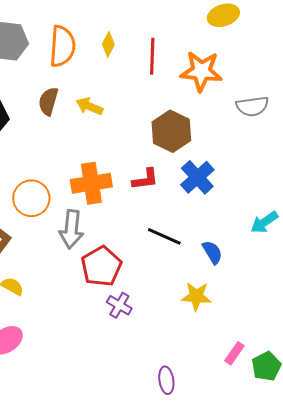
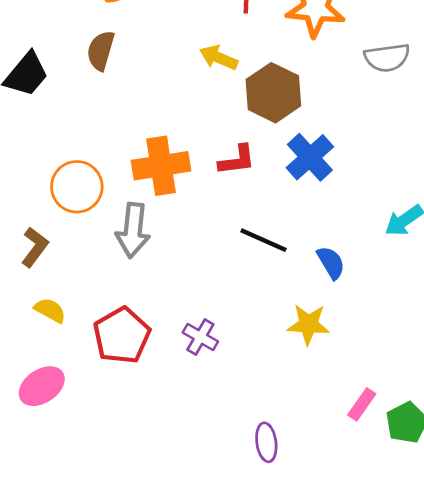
yellow arrow: (89, 106) -> (219, 58), moved
red pentagon: (101, 266) -> (122, 336), moved

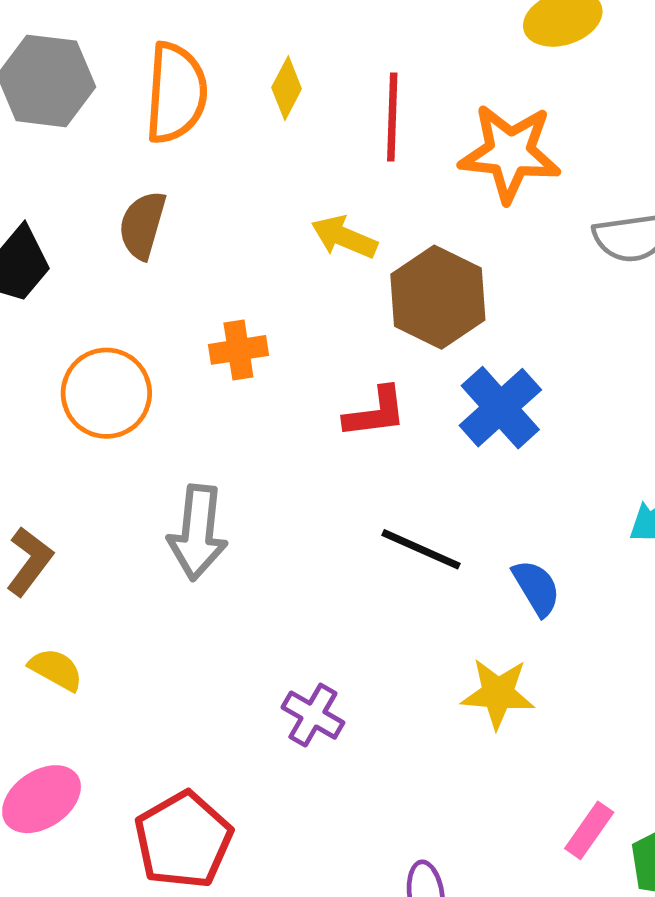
orange cross: (161, 166) -> (238, 350), moved, size x0.6
orange circle: (77, 187) -> (106, 393), moved
red pentagon: (122, 336) -> (183, 840), moved

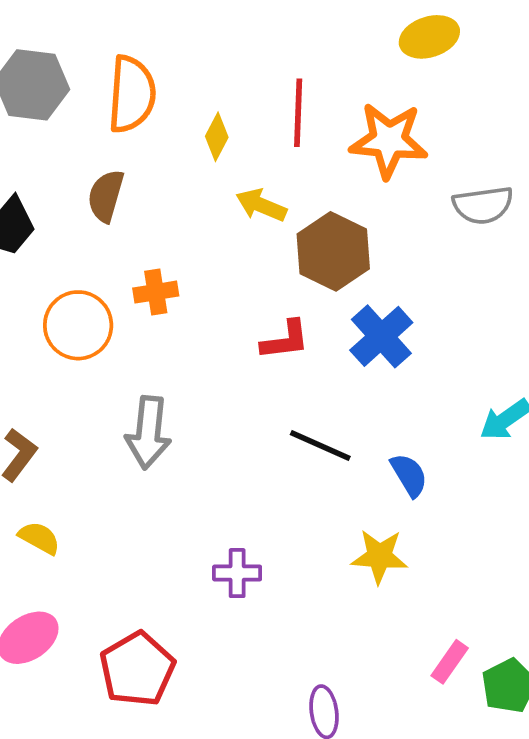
yellow diamond: (287, 88) -> (217, 137), moved
orange cross: (238, 350) -> (156, 292), moved
purple cross: (313, 715) -> (237, 573), turned -30

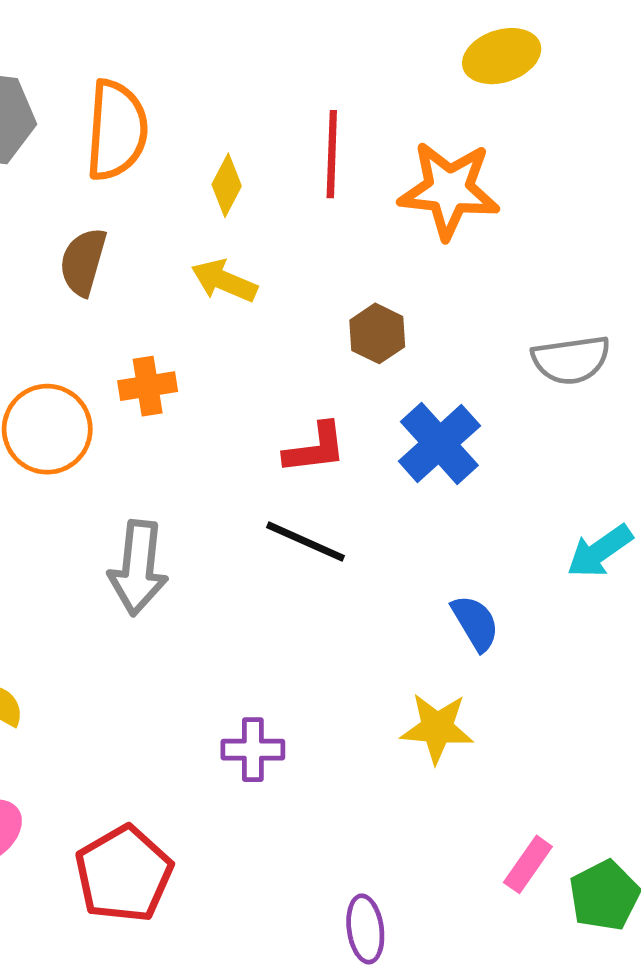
yellow arrow: (261, 205) -> (224, 281), moved
gray semicircle: (483, 205) -> (571, 360), moved
brown hexagon: (333, 251) -> (377, 333), size x0.6
black line: (320, 445) -> (306, 542), moved

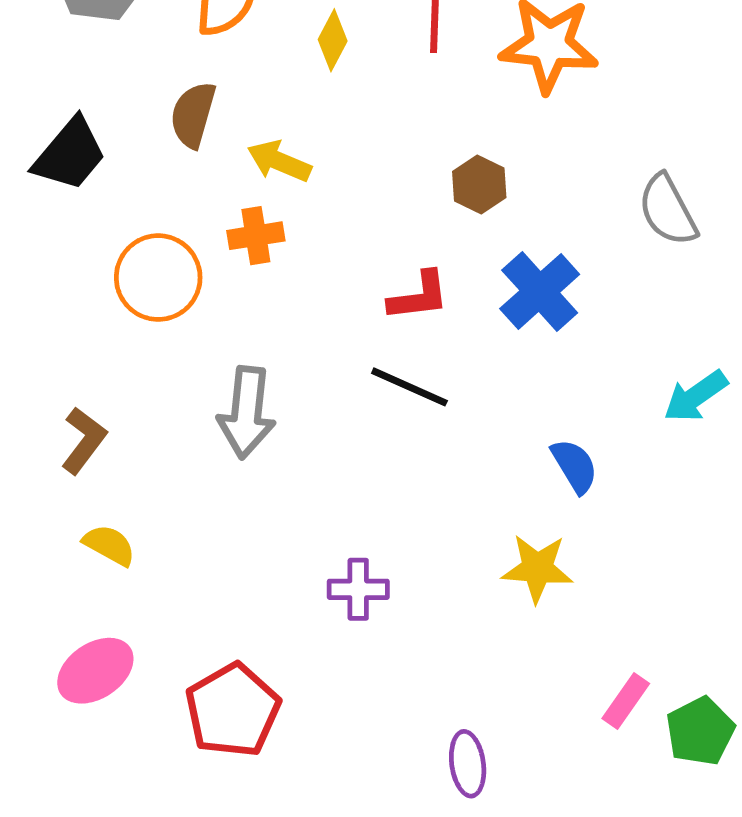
yellow arrow: (224, 281) -> (279, 161), moved
gray semicircle: (571, 360) -> (668, 210), turned 70

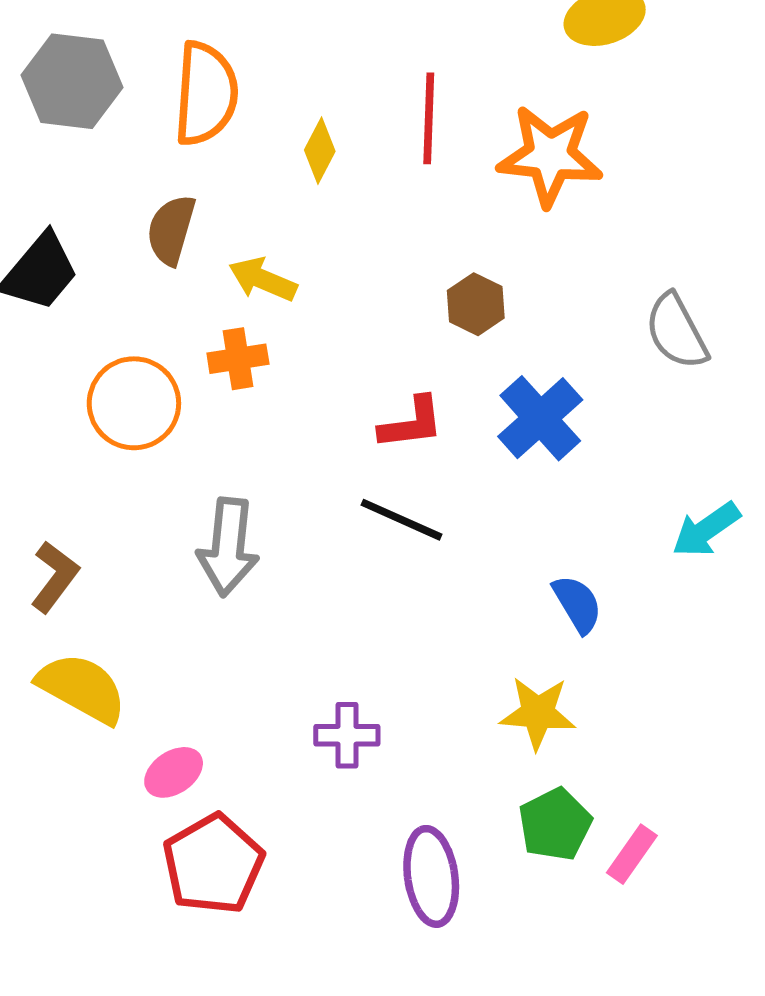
yellow semicircle: (109, 545) -> (82, 688), size x1.6
pink ellipse: (95, 671) -> (174, 772), moved, size x0.7
green pentagon: (700, 731) -> (555, 824), moved
purple ellipse: (468, 764) -> (431, 876), moved, size x1.4

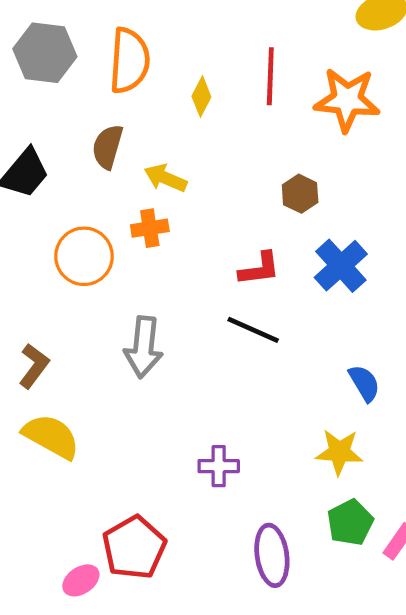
pink ellipse: (174, 772) -> (81, 580), moved

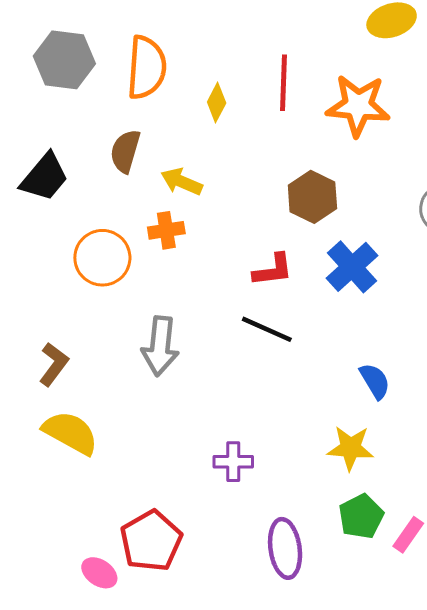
brown hexagon: (300, 194) -> (312, 197), size x1.4
pink ellipse: (81, 580) -> (99, 573), turned 68

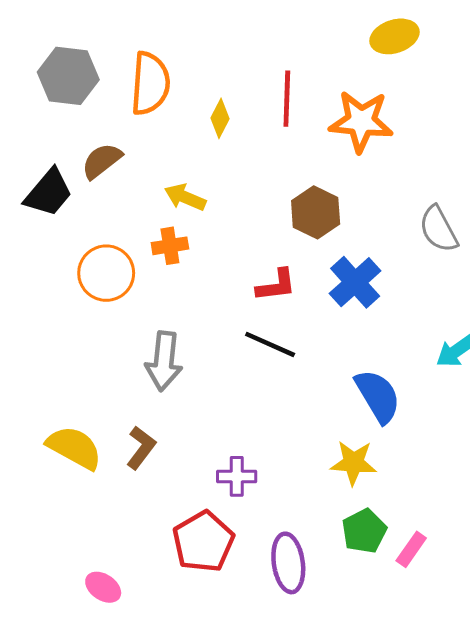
brown semicircle: (125, 151) -> (102, 161), moved, turned 36
brown L-shape: (54, 364) -> (141, 448), moved
blue semicircle: (375, 381) -> (378, 396), size x1.5
red pentagon: (151, 541) -> (203, 542), moved

